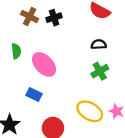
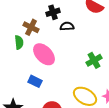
brown cross: (30, 17) -> (31, 27), moved
black semicircle: (99, 44) -> (67, 26), moved

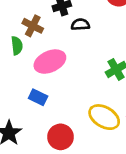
pink ellipse: (44, 54) -> (50, 62), turned -70

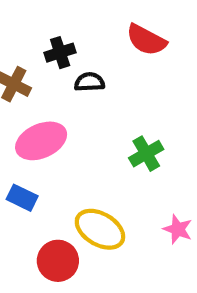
yellow ellipse: (104, 117) -> (100, 229), moved

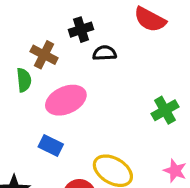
green cross: (146, 154) -> (165, 110), moved

